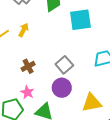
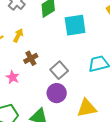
brown cross: (28, 66) -> (31, 58), moved
pink star: (27, 92) -> (13, 77), moved

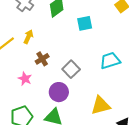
cyan square: (75, 25) -> (85, 23), size x0.7
purple circle: (57, 93) -> (59, 92), moved

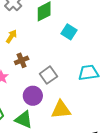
cyan square: (85, 23) -> (69, 32), turned 35
yellow triangle: (101, 105) -> (61, 110), moved

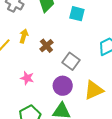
brown cross: (22, 60) -> (46, 46), moved

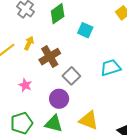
brown cross: (46, 46) -> (50, 57), size x1.5
yellow triangle: (94, 90) -> (89, 120), moved, turned 35

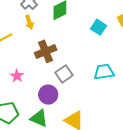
cyan square: (85, 30) -> (99, 27), moved
yellow arrow: (29, 43) -> (29, 22), moved, turned 128

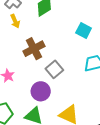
cyan square: (99, 27) -> (84, 30), moved

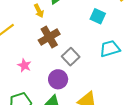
yellow arrow: (15, 21) -> (39, 11), moved

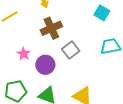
purple circle: (58, 79) -> (45, 65), moved

